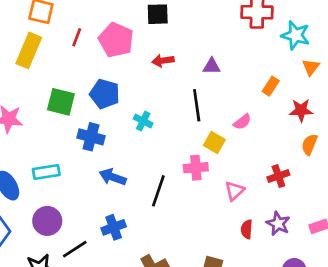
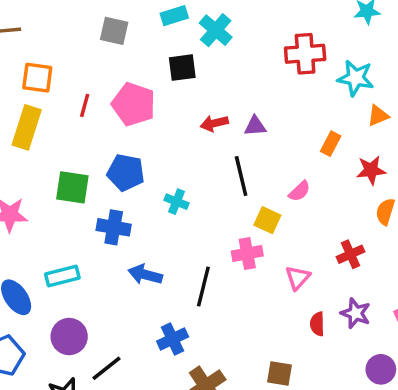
red arrow: (163, 61) -> (214, 123), moved
orange triangle: (311, 67) -> (378, 116), turned 36
blue cross: (114, 227) -> (173, 339), moved

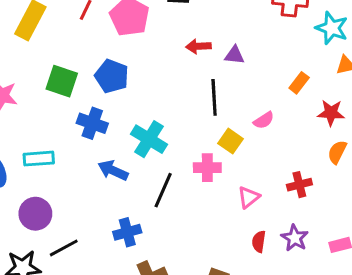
cyan cross: (176, 202) -> (149, 139), moved, size x1.6

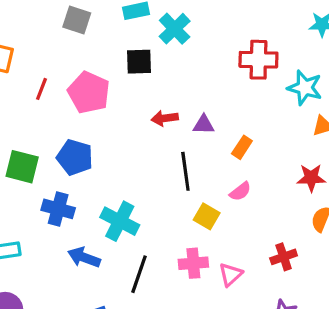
orange rectangle: (299, 83) -> (242, 147), moved
pink cross: (207, 168) -> (193, 263), moved

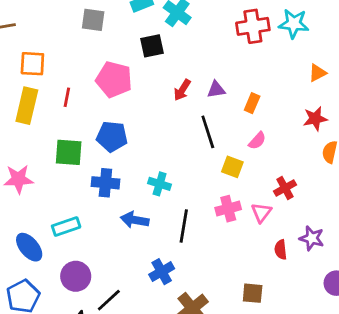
cyan star: (305, 88) -> (294, 24), moved
red line: (41, 89) -> (67, 97), moved
red arrow: (165, 118) -> (182, 90), turned -40
cyan cross: (120, 221) -> (160, 184), size x0.7
red cross: (284, 257) -> (285, 188), moved

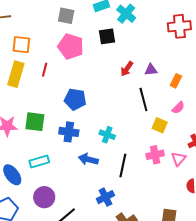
pink pentagon: (114, 79) -> (71, 46), moved
green square: (69, 152) -> (35, 122), moved

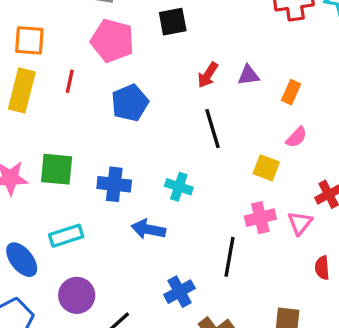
blue pentagon: (75, 99) -> (130, 103), moved, turned -30
black line: (143, 100) -> (212, 129), moved
black line: (123, 166) -> (229, 257), moved

